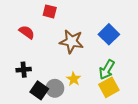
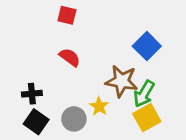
red semicircle: (27, 32) -> (70, 57), moved
brown star: (71, 42) -> (122, 81), moved
black square: (39, 90) -> (36, 122), moved

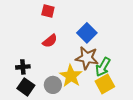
blue square: (147, 46) -> (87, 33), moved
red semicircle: (70, 57) -> (50, 41), turned 105
yellow star: (99, 106) -> (71, 76), size x1.6

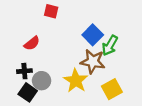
red semicircle: (50, 41) -> (32, 43), moved
green arrow: (103, 67) -> (110, 45), moved
gray circle: (53, 85) -> (42, 81), moved

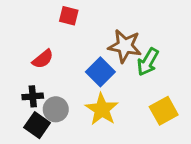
blue square: (93, 35) -> (100, 72), moved
brown star: (93, 61) -> (125, 46), moved
yellow square: (112, 89) -> (164, 111), moved

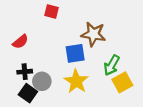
red semicircle: (43, 59) -> (20, 42), moved
green arrow: (148, 62) -> (112, 65), moved
blue square: (100, 72) -> (75, 53), turned 36

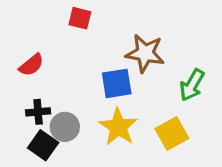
green arrow: (112, 65) -> (192, 85), moved
yellow square: (122, 82) -> (172, 134), moved

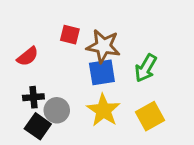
red square: (80, 18) -> (70, 35), moved
brown star: (145, 53) -> (103, 46), moved
green arrow: (192, 85) -> (146, 68), moved

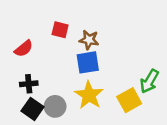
brown star: (103, 46) -> (89, 40), size x0.7
green arrow: (146, 68) -> (149, 81), moved
gray circle: (57, 110) -> (55, 106), moved

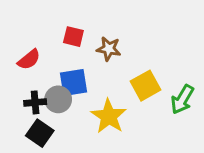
blue square: (88, 62) -> (73, 83), moved
yellow square: (129, 100) -> (146, 86), moved
gray circle: (55, 106) -> (58, 99), moved

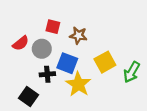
blue square: (73, 83) -> (67, 63), moved, turned 30
gray circle: (58, 99) -> (42, 49), moved
black cross: (35, 102) -> (47, 74), moved

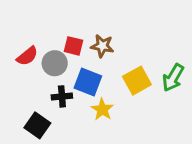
red square: (53, 27) -> (73, 46), moved
green arrow: (132, 72) -> (173, 78), moved
yellow star: (78, 84) -> (102, 109), size x0.7

